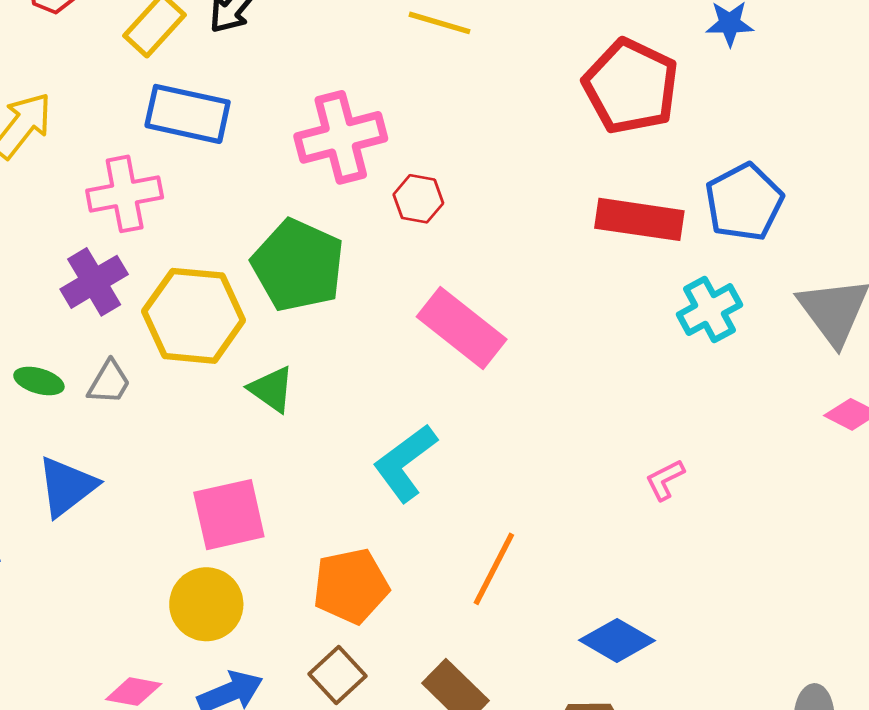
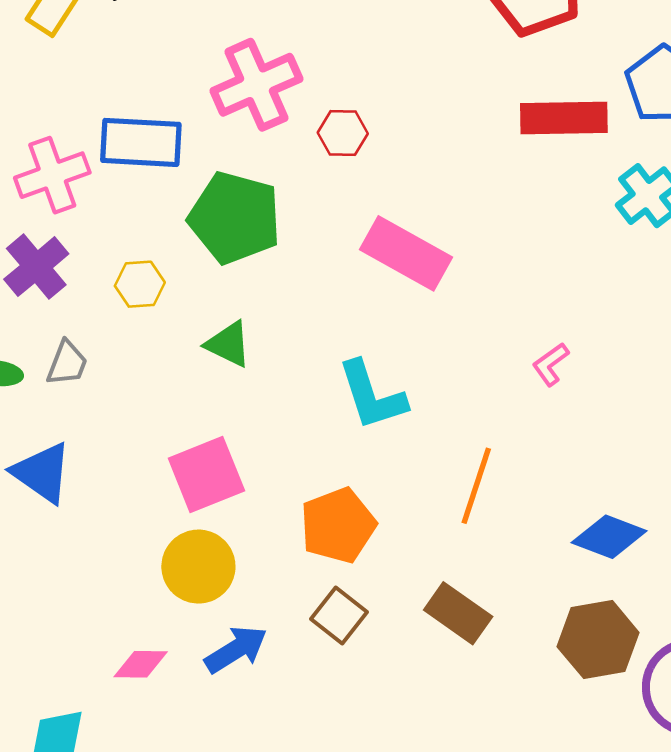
blue rectangle: (188, 114) -> (141, 142), moved
yellow hexagon: (194, 316) -> (140, 284), size x0.5
cyan L-shape: (405, 463) -> (372, 395), turned -62
pink L-shape: (665, 480) -> (551, 364), moved
blue triangle: (67, 486) -> (42, 473), turned -38

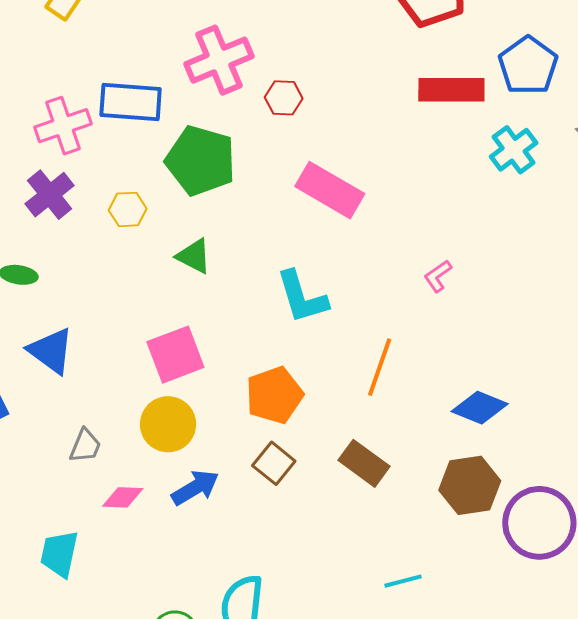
gray trapezoid: (67, 363) -> (85, 446), moved

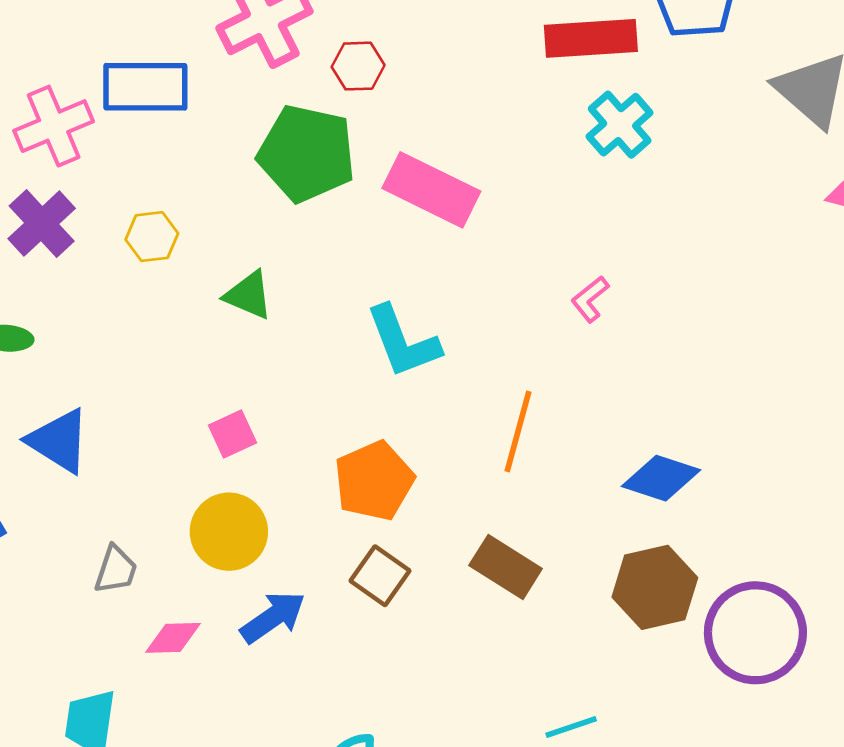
cyan cross: (514, 150) -> (620, 125), moved
green pentagon: (201, 161) -> (307, 153), moved
pink square: (175, 355) -> (232, 434), size x0.6

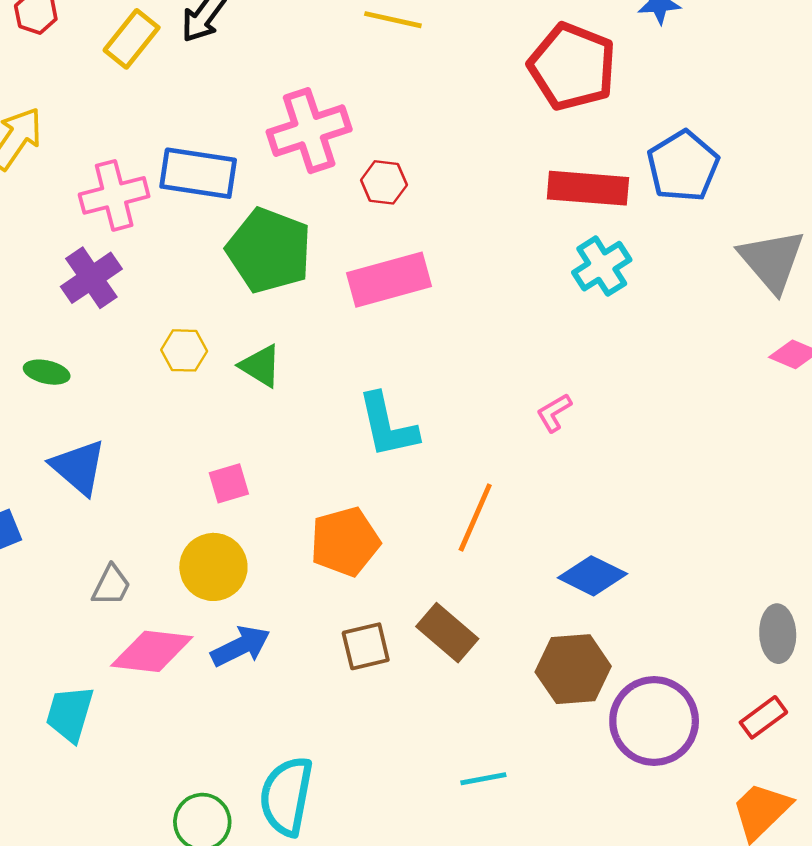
green pentagon: (307, 153) -> (269, 250), moved
pink rectangle: (431, 190) -> (389, 280), moved, turned -50
yellow hexagon: (152, 237) -> (184, 350), moved
brown square: (380, 576) -> (366, 646), moved, turned 33
pink diamond: (173, 638) -> (152, 651), size x1.6

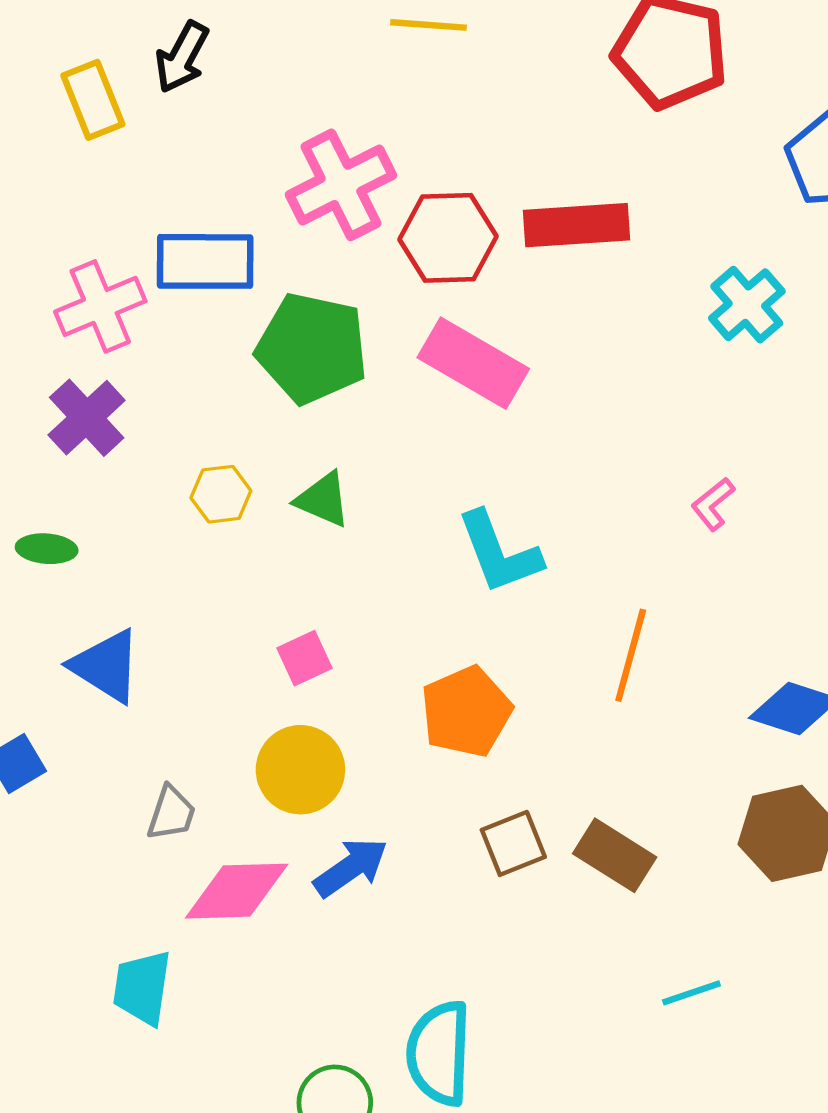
yellow rectangle: (132, 39) -> (93, 100), turned -52
red hexagon: (384, 182) -> (448, 238), size x1.6
red rectangle: (588, 188) -> (577, 225), moved
pink rectangle: (389, 280) -> (473, 363), turned 54
brown rectangle: (447, 633) -> (615, 855), moved

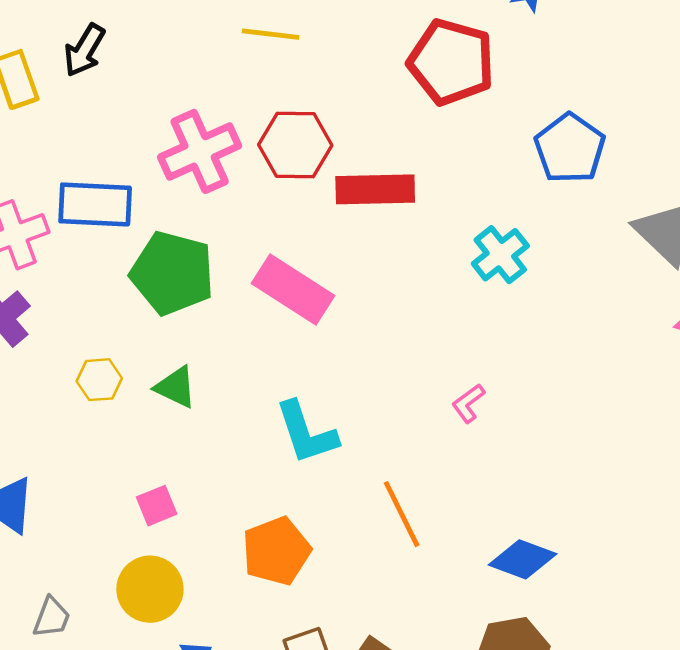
red hexagon: (448, 238) -> (295, 145), moved
orange line: (631, 655) -> (402, 514), turned -44

